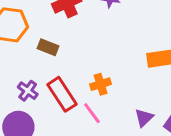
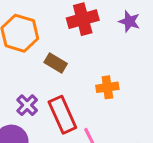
orange cross: (101, 84) -> (107, 87), moved

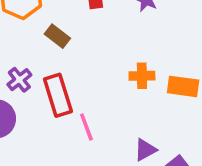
orange cross: (107, 87) -> (142, 76), moved

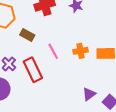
pink line: (86, 127) -> (53, 51), moved

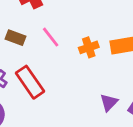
pink line: (53, 51) -> (51, 37), moved

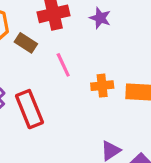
brown rectangle: (15, 38) -> (26, 43), moved

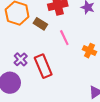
orange cross: (102, 86) -> (89, 51), turned 32

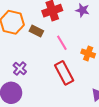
red rectangle: (43, 66) -> (64, 73), moved

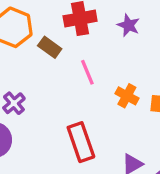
red rectangle: (64, 73) -> (81, 142), moved

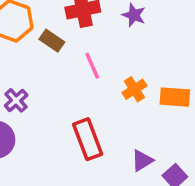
orange cross: (127, 96) -> (134, 89), turned 30

